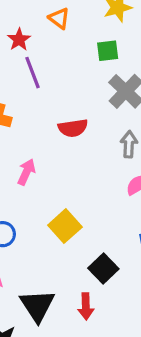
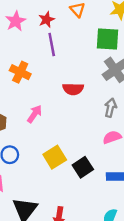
green square: (108, 51) -> (108, 39), size x1.5
black square: (103, 269) -> (83, 167), moved

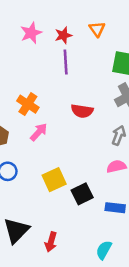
orange cross: (20, 72) -> (28, 104), moved

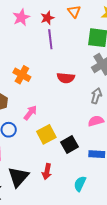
pink arrow: (39, 132) -> (30, 113), moved
red arrow: (51, 242) -> (47, 172), moved
cyan semicircle: (104, 250) -> (80, 184), moved

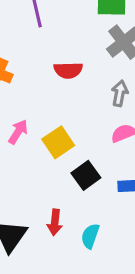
yellow square: (46, 134) -> (58, 142), moved
cyan semicircle: (80, 184) -> (90, 236), moved

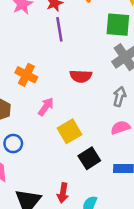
pink arrow: (18, 132) -> (46, 107), moved

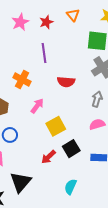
purple line: (59, 29) -> (44, 53), moved
red arrow: (63, 193) -> (49, 157), moved, turned 35

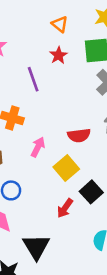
red star: (46, 22) -> (59, 55), moved
red semicircle: (66, 82) -> (79, 135), moved

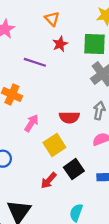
orange triangle: (60, 24) -> (52, 19), moved
purple line: (33, 79) -> (35, 62), turned -60

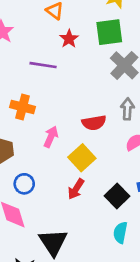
black square: (74, 169) -> (117, 196), moved
red arrow: (49, 180) -> (76, 189), moved

